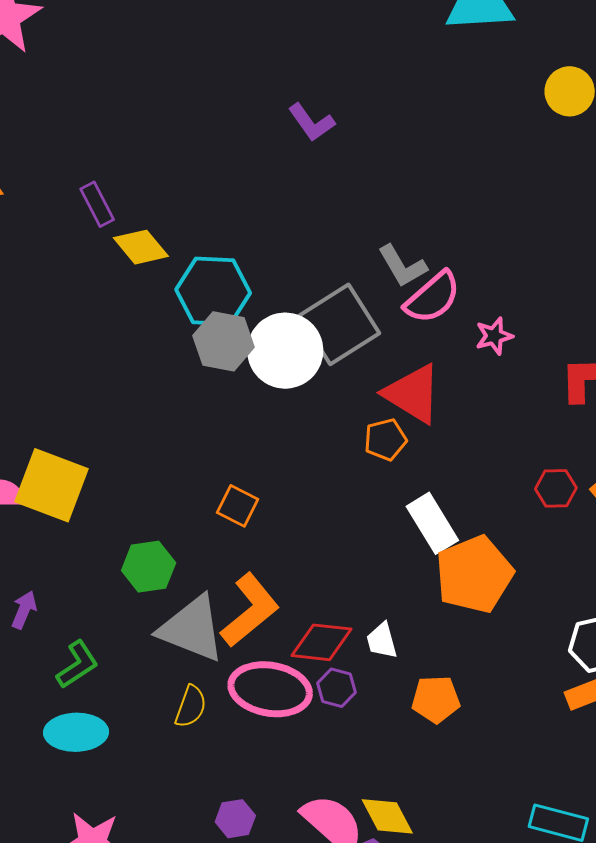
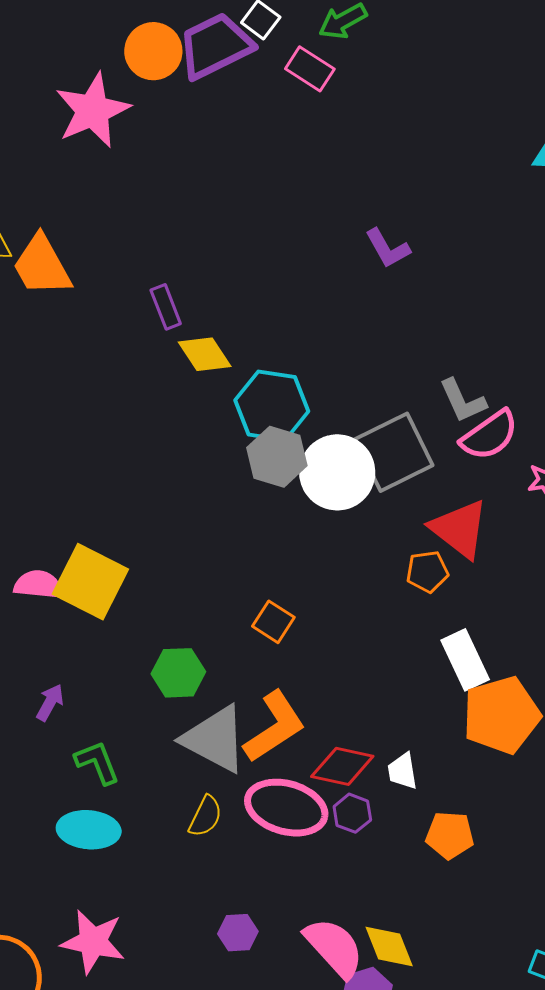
green L-shape: (77, 665) -> (97, 763), turned -84

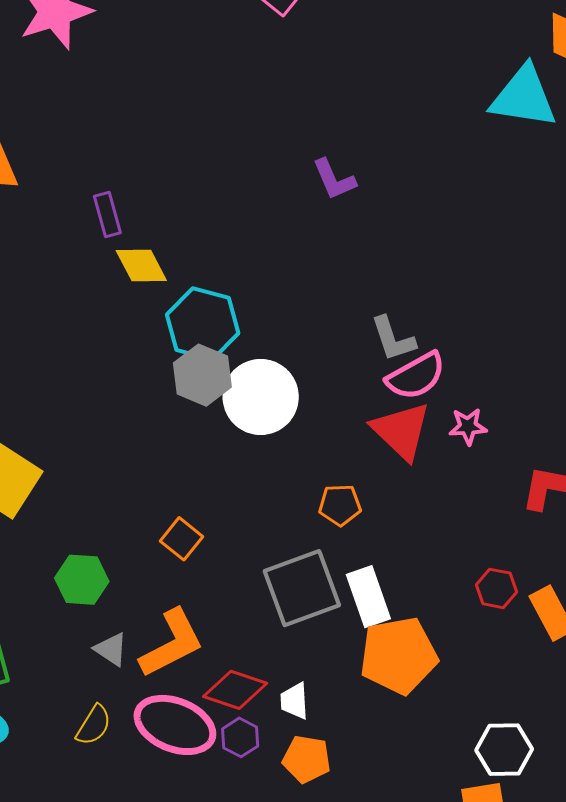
gray square: (394, 452) -> (302, 588), moved
red triangle: (459, 529) -> (401, 431), moved
gray triangle: (215, 739) -> (111, 649), size x0.5
orange pentagon: (450, 835) -> (307, 759), moved

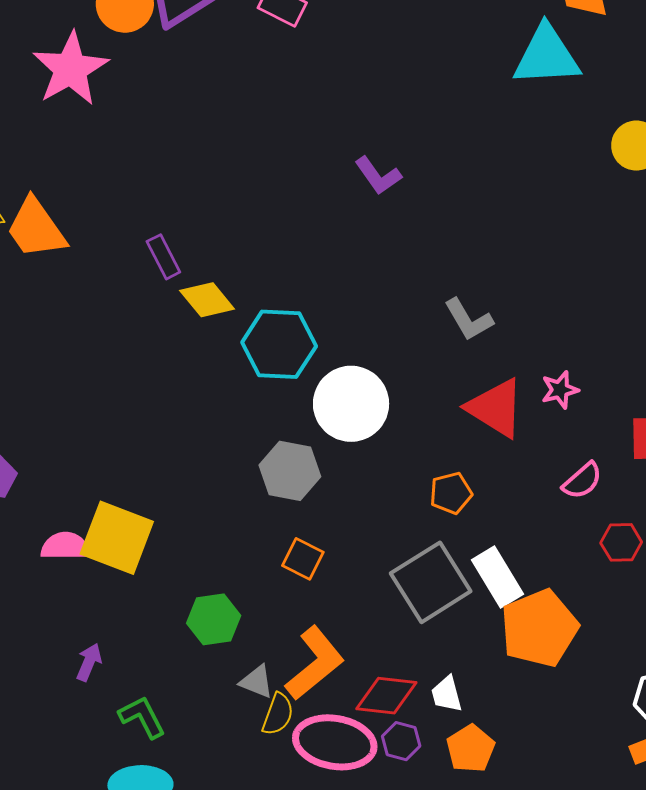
gray hexagon: (202, 375) -> (290, 471), moved
pink semicircle: (416, 376) -> (582, 481), moved, size x0.7
yellow semicircle: (94, 725) -> (278, 714), moved
orange pentagon: (307, 759) -> (471, 749), turned -30

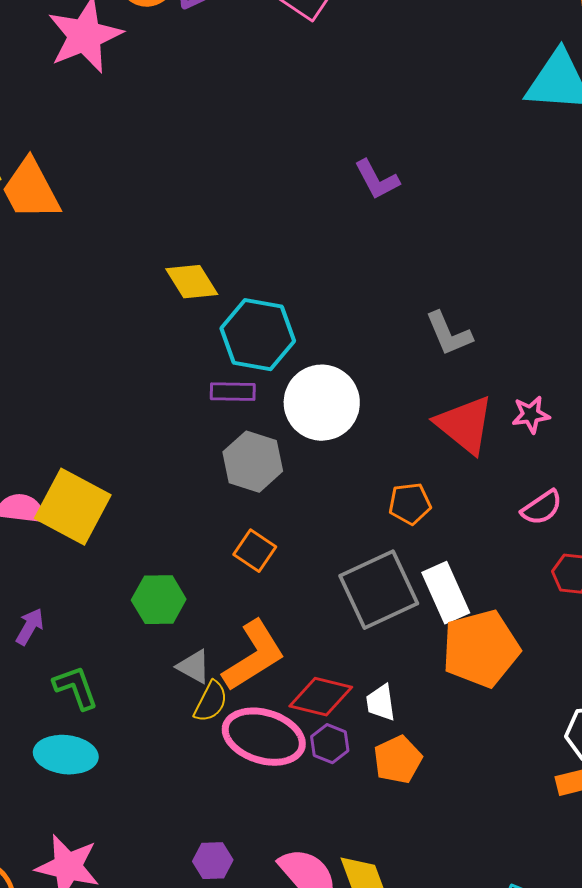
purple rectangle: (163, 257) -> (233, 392), moved, turned -69

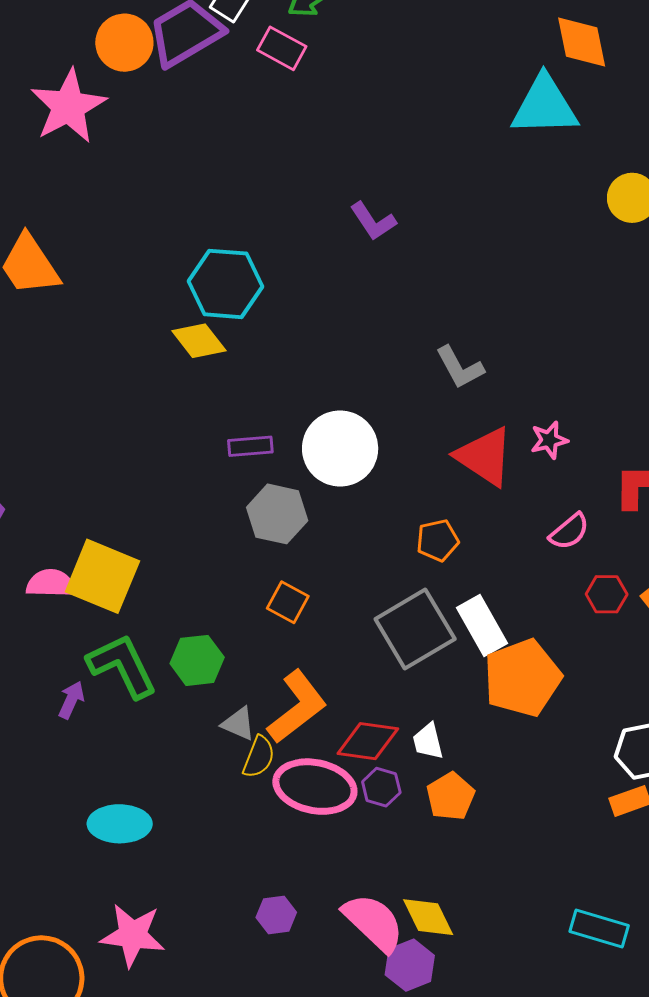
cyan hexagon: (258, 335) -> (225, 284), moved
green L-shape: (76, 688) -> (122, 666), moved, size x1.5

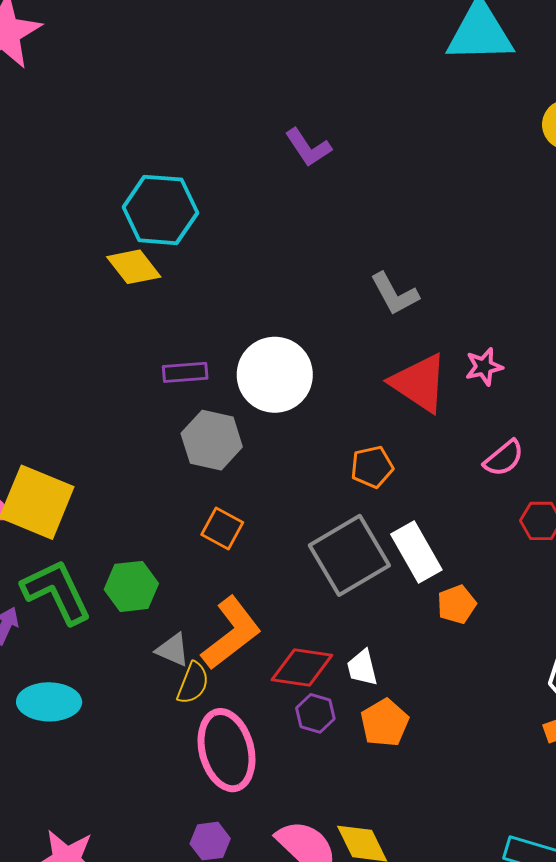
orange pentagon: (522, 678) -> (457, 604), size x0.5
pink ellipse: (315, 787) -> (226, 750), moved, turned 64
cyan ellipse: (120, 824) -> (49, 702), moved

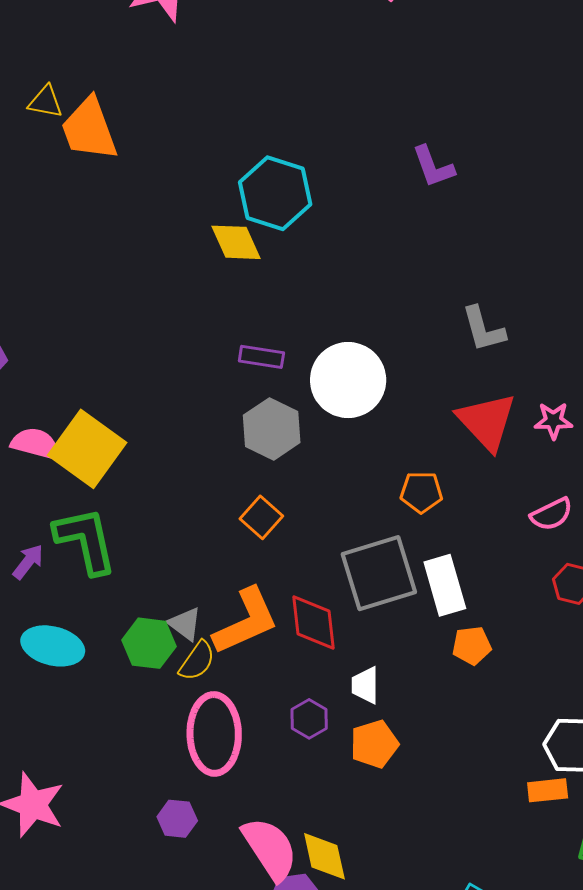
green hexagon: (131, 586) -> (149, 643), moved
red diamond: (302, 667) -> (313, 623), moved, turned 62

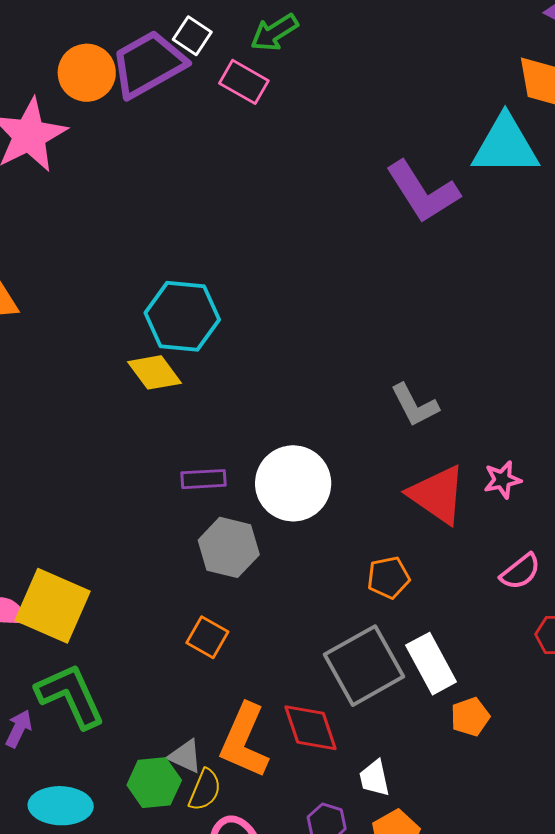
purple L-shape: (433, 167) -> (423, 192), moved, size x1.6
orange square: (261, 517) -> (207, 637), moved
orange L-shape: (246, 621) -> (244, 741), turned 150

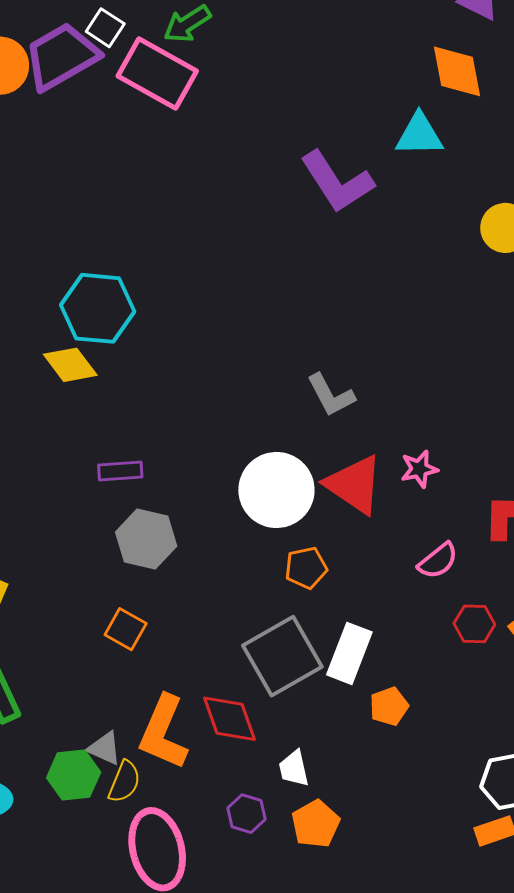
pink rectangle: (244, 82) -> (157, 74), size x1.6
cyan triangle: (505, 146) -> (419, 135), size x0.7
white circle: (293, 483) -> (276, 490), moved
white rectangle: (431, 664) -> (349, 653), turned 50

